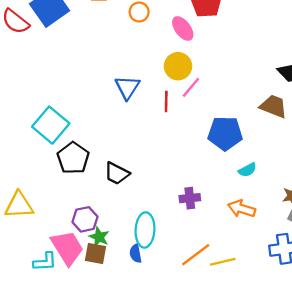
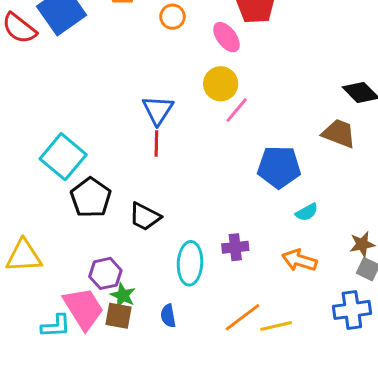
red line: (166, 102) -> (156, 144), moved
cyan ellipse: (145, 230) -> (190, 263), moved

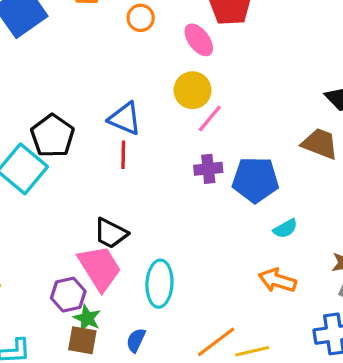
blue triangle: (158, 110) -> (125, 119), turned -40
black pentagon: (91, 198) -> (53, 136), moved
purple cross: (235, 247) -> (208, 169), moved
pink trapezoid: (83, 308) -> (100, 268), moved
blue semicircle: (168, 316) -> (136, 340), turned 35

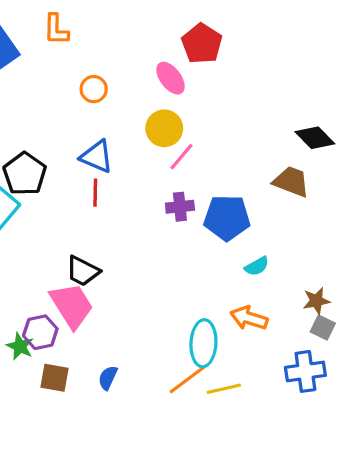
orange circle: (141, 18) -> (94, 89), moved
cyan ellipse: (159, 284) -> (203, 343), moved
green star: (87, 318) -> (20, 346), moved

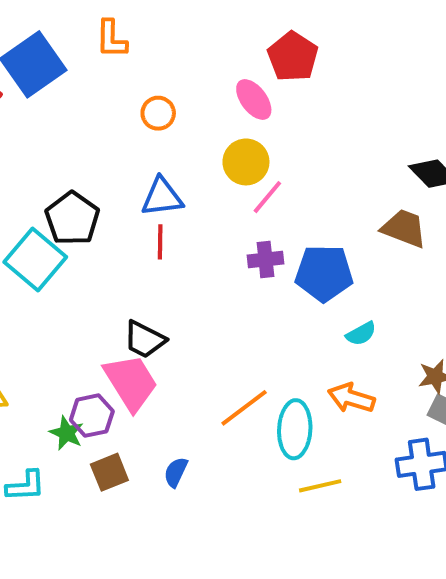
blue triangle: (97, 157) -> (162, 197), turned -30
brown square: (54, 378) -> (109, 472), turned -32
orange line: (188, 379) -> (244, 408), moved

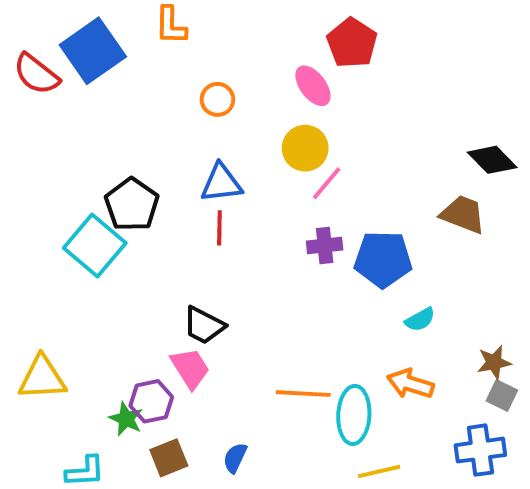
pink trapezoid: (131, 382) -> (190, 368), size x0.7
orange line: (244, 408) -> (303, 394), turned 40

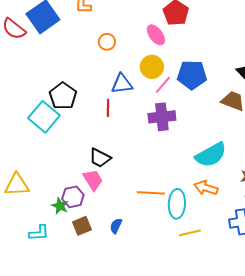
blue triangle: (221, 183) -> (122, 84), moved
purple cross: (325, 246) -> (162, 117), size x1.5
blue pentagon: (383, 259) -> (192, 75), moved
cyan semicircle: (420, 320) -> (211, 155), size x2.0

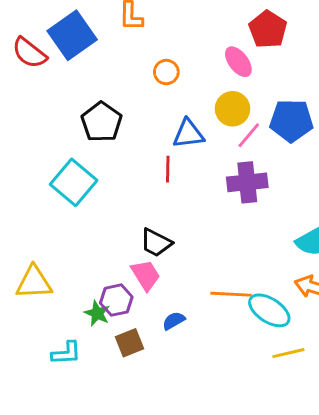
black pentagon: (63, 96) -> (102, 122), moved
cyan ellipse: (177, 204) -> (269, 310), turned -60
blue semicircle: (116, 226) -> (174, 321), moved, turned 35

